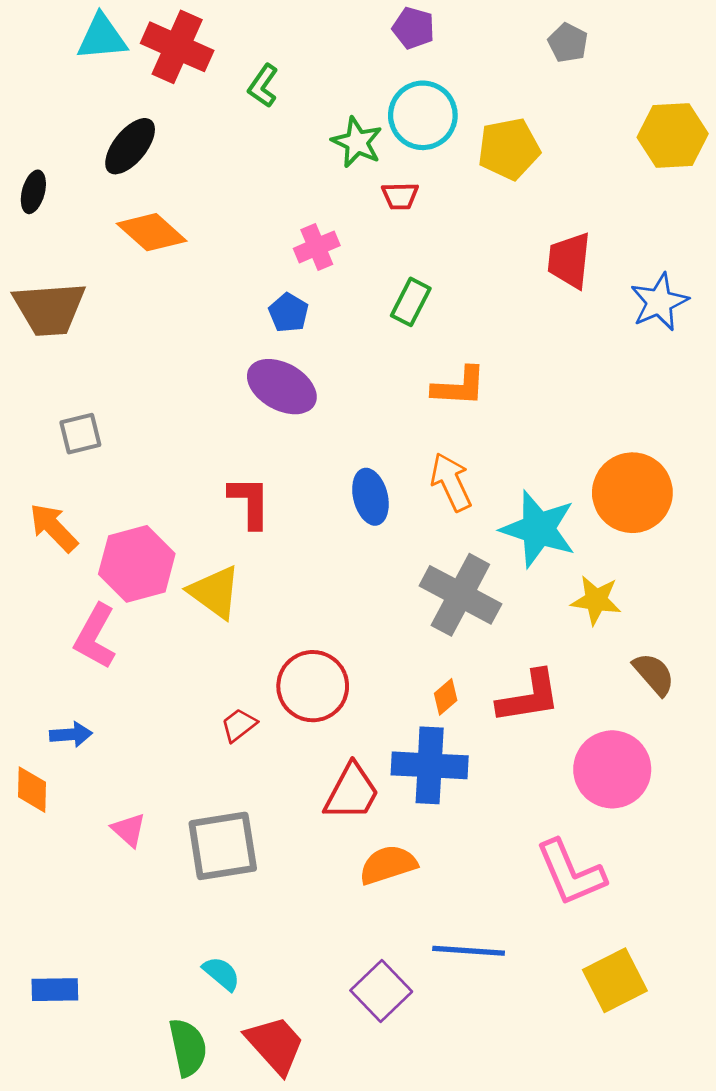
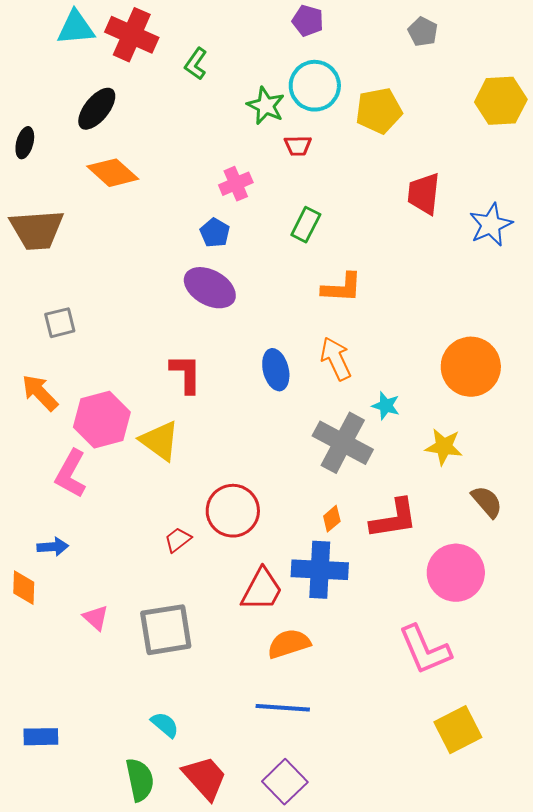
cyan star: (538, 529) -> (386, 406), moved, size x0.5
blue line: (469, 951) -> (283, 708), moved
purple square: (381, 991) -> (285, 782), moved

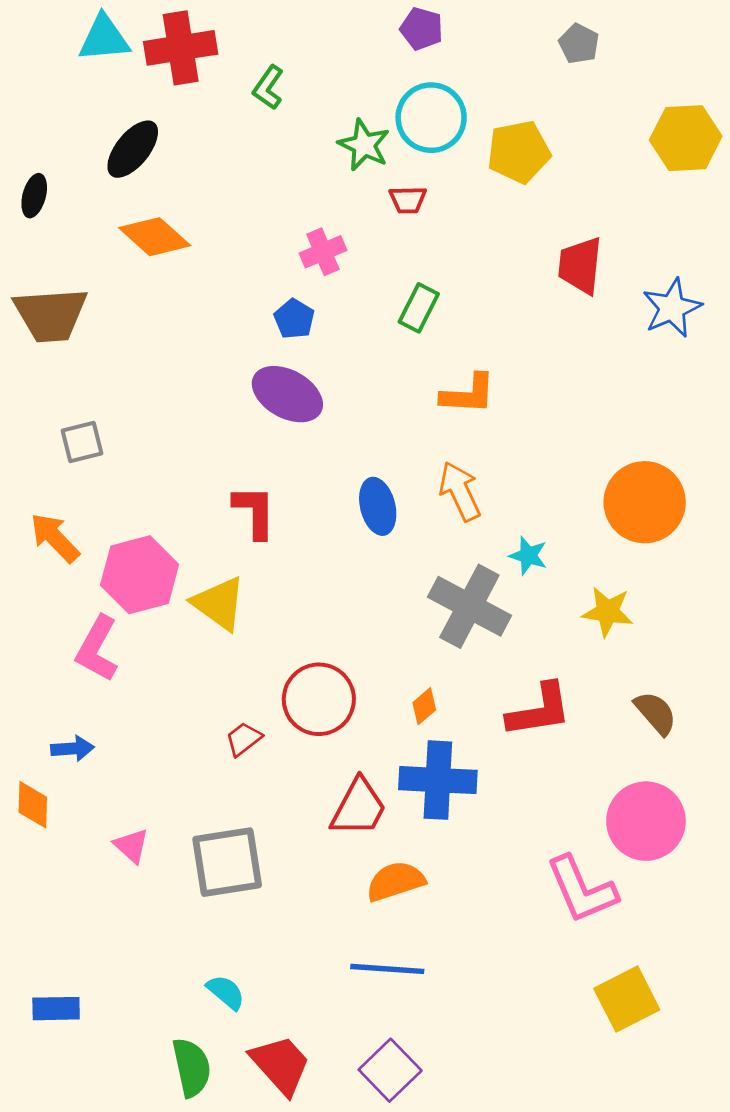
red cross: (132, 35) -> (181, 48), turned -33
brown semicircle: (487, 502) -> (656, 713), moved
orange diamond: (332, 519) -> (424, 706), moved
pink circle: (456, 573) -> (646, 821), moved

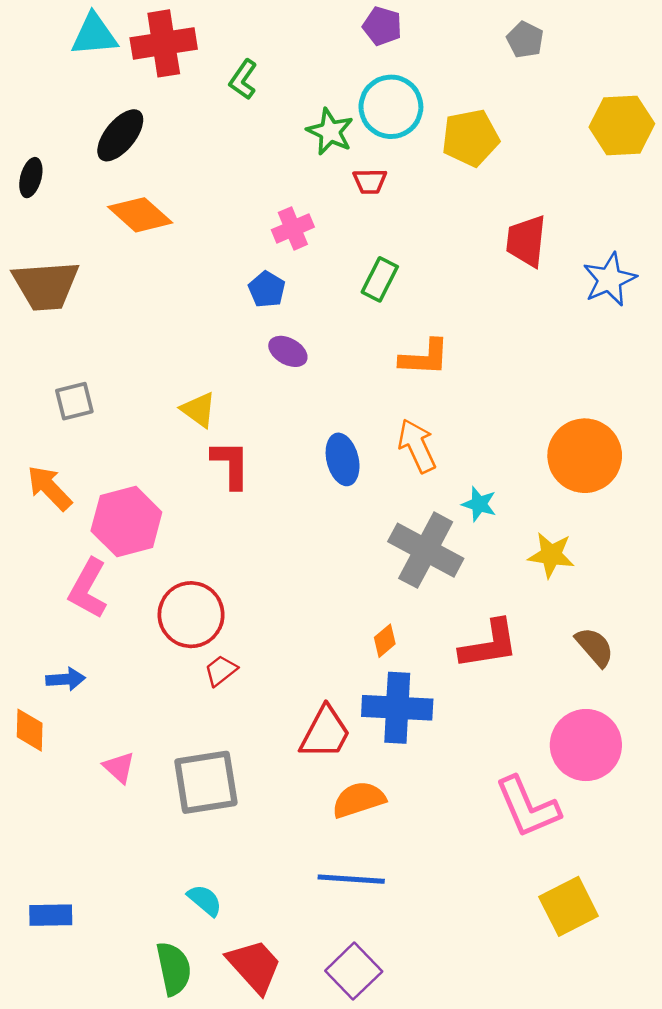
purple ellipse: (287, 394) -> (288, 351), moved, size x0.6
yellow triangle: (219, 603) -> (198, 410), moved, size x0.7
red circle: (319, 699) -> (191, 615), moved

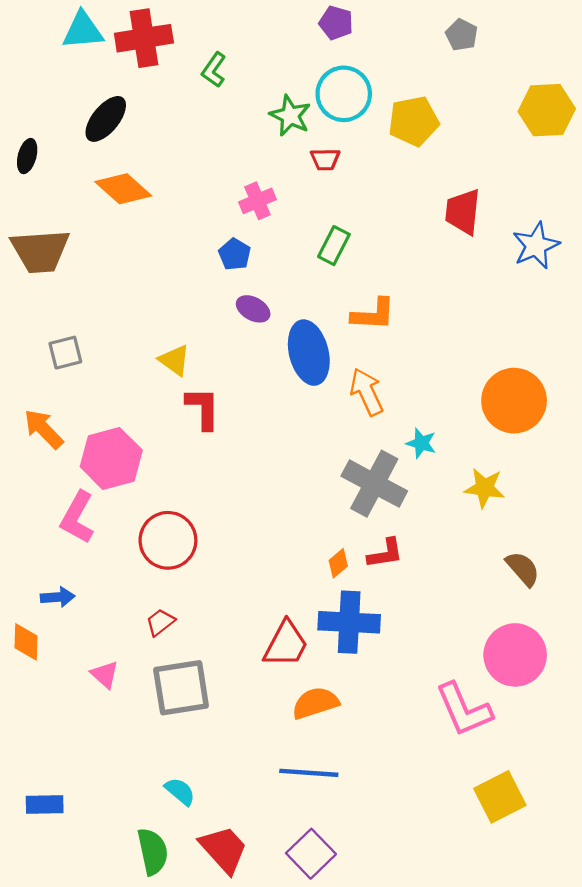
blue ellipse: (343, 459) -> (309, 353), moved, size x1.4
red L-shape: (489, 644) -> (385, 553), moved, size x0.7
red trapezoid: (221, 671) -> (160, 622), moved

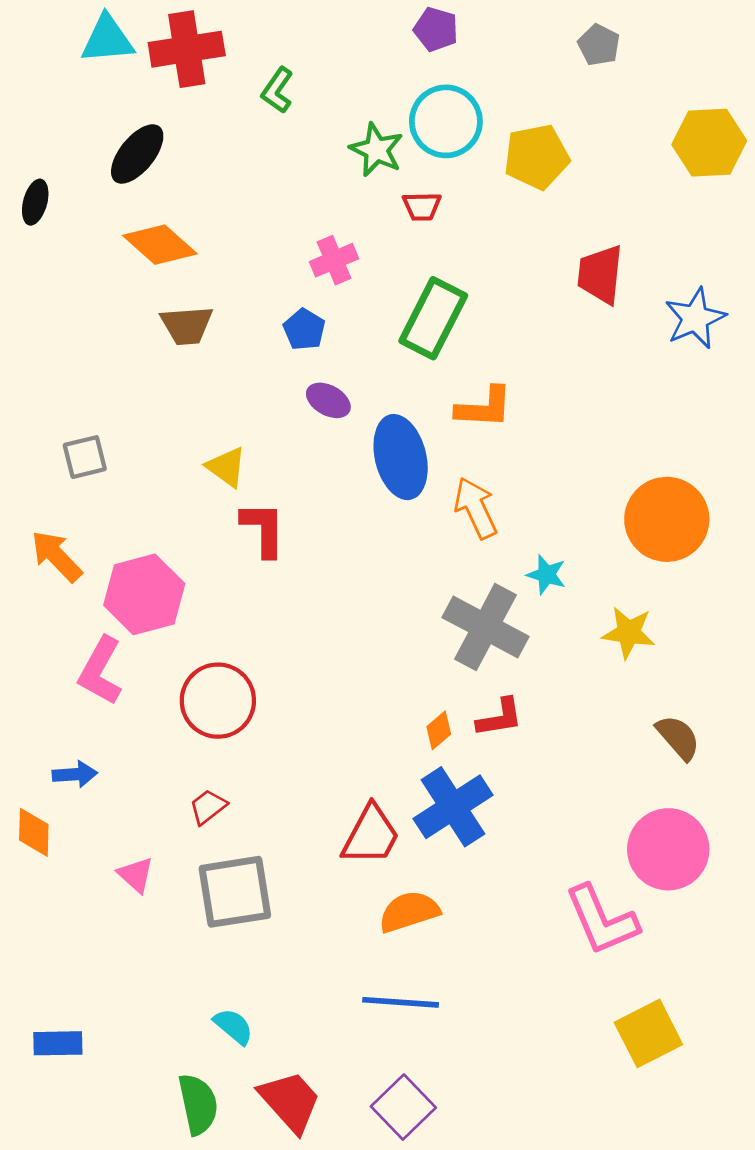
green rectangle: (334, 246) -> (433, 318), size x1.6
brown trapezoid: (40, 251) -> (187, 325), moved, size x0.7
blue cross: (349, 622) -> (453, 807), turned -36

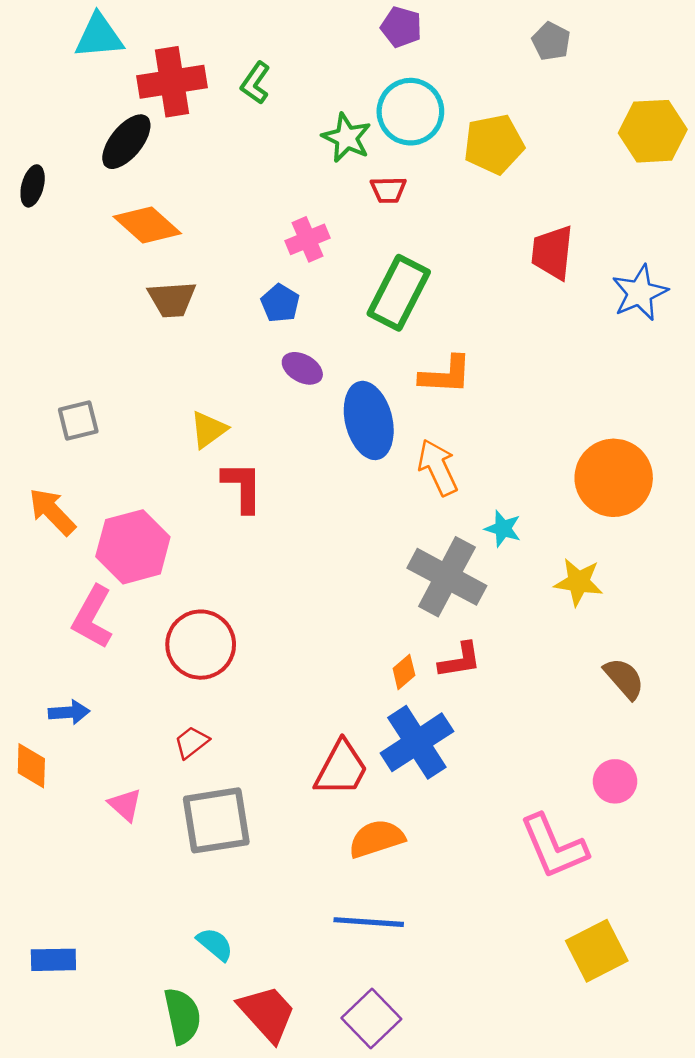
red cross: (187, 49) -> (172, 82), moved
yellow triangle: (226, 467) -> (208, 430), turned 48
pink circle: (668, 849) -> (615, 781), size x0.6

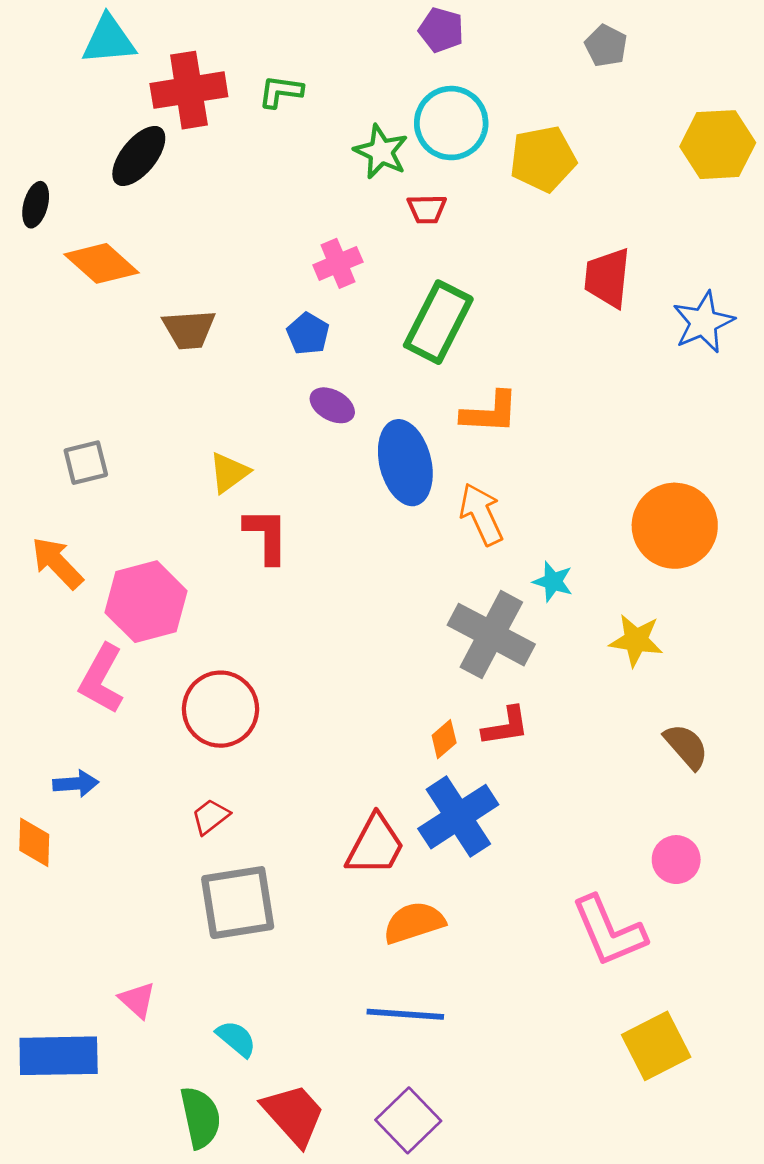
green L-shape: (255, 83) -> (281, 92), turned 63
orange diamond: (147, 225) -> (102, 263), moved
pink triangle: (125, 805) -> (137, 1000), moved
blue rectangle: (53, 960) -> (59, 1056), size x1.6

